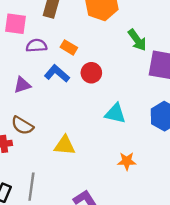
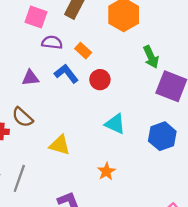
orange star: (127, 161) -> (106, 171), moved, turned 30

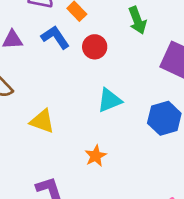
green arrow: (151, 57) -> (137, 20), moved
cyan triangle: (115, 124) -> (109, 100), turned -50

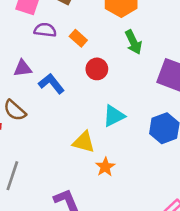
blue L-shape: (55, 37) -> (51, 84), moved
yellow triangle: (42, 121) -> (84, 142), moved

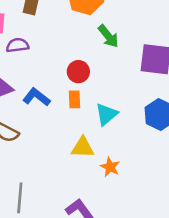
orange rectangle: (78, 38) -> (74, 99), moved, turned 60

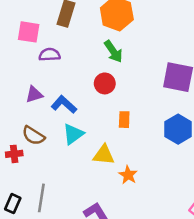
green arrow: (108, 36) -> (113, 51), moved
orange rectangle: (74, 99) -> (124, 120), moved
cyan triangle: (106, 114) -> (73, 134), moved

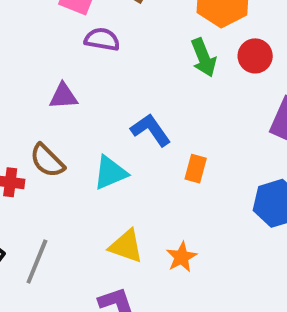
red circle: (105, 83) -> (255, 56), moved
blue L-shape: (64, 104) -> (151, 130), moved
yellow triangle: (104, 155) -> (126, 246), moved

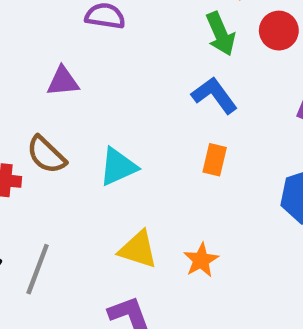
blue L-shape: (151, 130) -> (214, 95), moved

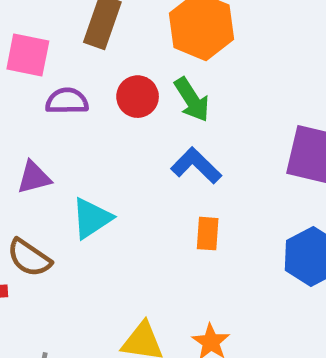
red circle: (279, 31) -> (138, 97), moved
cyan triangle: (118, 167) -> (92, 218), moved

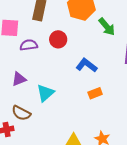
green arrow: (192, 100) -> (107, 27), moved
orange rectangle: (208, 234) -> (95, 93), turned 72

